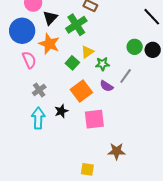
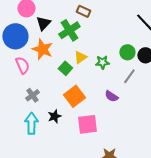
green star: (102, 64) -> (102, 62), moved
gray line: (126, 76) -> (129, 76), moved
purple semicircle: (106, 86) -> (111, 96), moved

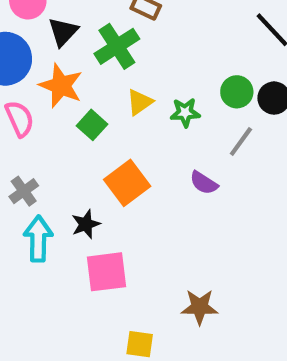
green square: (65, 68) -> (92, 125), moved
gray cross: (32, 95) -> (24, 191), moved
pink square: (87, 124) -> (106, 272), moved

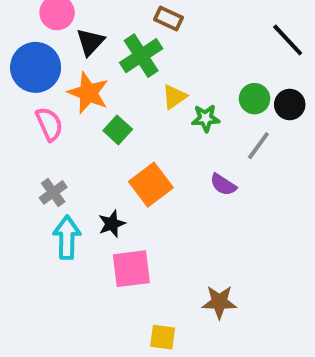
yellow triangle: (140, 102) -> (174, 97), moved

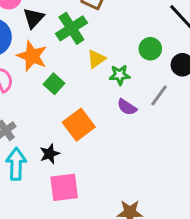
green circle: (255, 99) -> (150, 49), moved
purple semicircle: (223, 185) -> (127, 107), moved

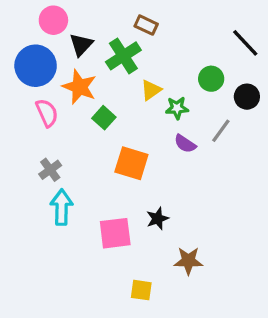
orange square: (79, 125) -> (131, 163), turned -36
black star: (50, 154) -> (157, 219), moved

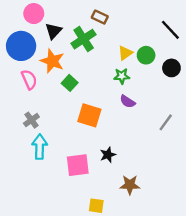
yellow triangle: (151, 90) -> (125, 53), moved
gray line: (221, 131) -> (166, 122), moved

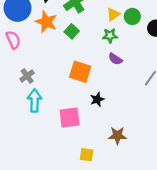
pink semicircle: (29, 80) -> (13, 40), moved
green square: (70, 83) -> (72, 31), moved
black star: (108, 155) -> (97, 99), moved

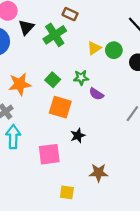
orange star: (46, 22) -> (20, 84), moved, turned -30
green square: (72, 31) -> (53, 80), moved
green star: (110, 36) -> (81, 78), moved

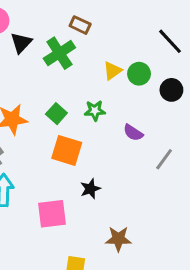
purple semicircle: (96, 94) -> (133, 133), moved

